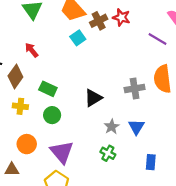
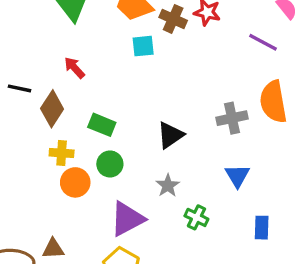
brown cross: (99, 21) -> (173, 19), turned -36
cyan square: (78, 38) -> (143, 46), turned 32
gray star: (112, 127) -> (168, 186), moved
orange circle: (27, 144) -> (75, 182), moved
purple triangle: (62, 152) -> (127, 219), turned 45

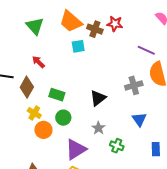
purple line: (263, 42) -> (146, 50), moved
yellow cross: (62, 153) -> (34, 113), turned 32

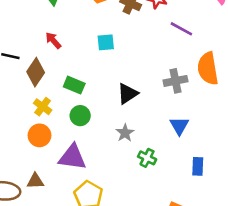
cyan square: (78, 46) -> (106, 42), moved
purple line: (146, 50) -> (181, 29), moved
orange circle: (43, 130) -> (39, 135), moved
purple triangle: (76, 149) -> (72, 157), moved, turned 35

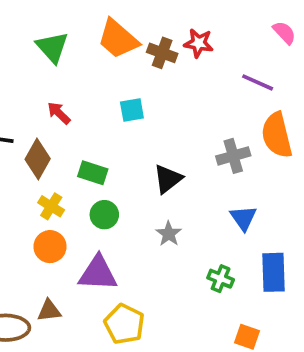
purple line: (181, 29) -> (258, 82), moved
green cross: (147, 158) -> (221, 279), moved
blue rectangle: (198, 166) -> (273, 272), size x1.5

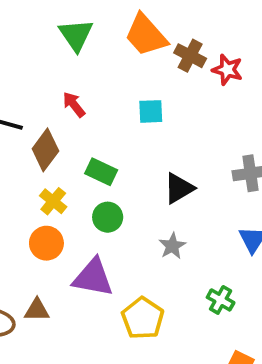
red star: (199, 43) -> (227, 70), moved
yellow pentagon: (124, 324) -> (143, 318), moved

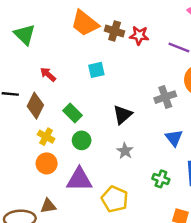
green triangle: (76, 35) -> (25, 35), moved
green rectangle: (101, 172) -> (72, 113), turned 30

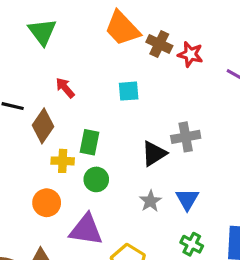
gray cross: (165, 97) -> (186, 137), moved
green rectangle: (72, 113) -> (90, 142), turned 48
yellow cross: (46, 137) -> (63, 161), moved, turned -35
blue triangle: (174, 138) -> (187, 199), moved

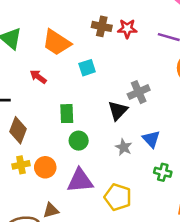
orange trapezoid: (122, 28) -> (57, 42), moved
brown diamond: (43, 126) -> (18, 130), moved
yellow cross: (63, 161) -> (21, 165), moved

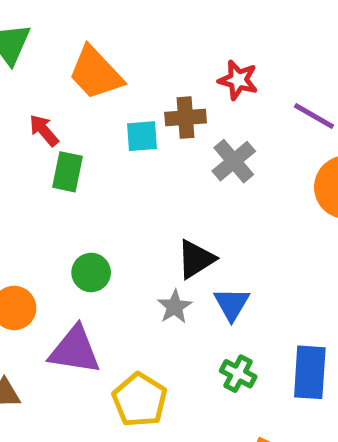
brown cross: (102, 26) -> (186, 118), moved, turned -30
gray cross: (139, 92) -> (234, 161), moved, turned -30
black triangle: (118, 110) -> (196, 259), moved
green rectangle: (67, 114) -> (67, 172), moved

